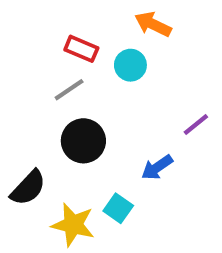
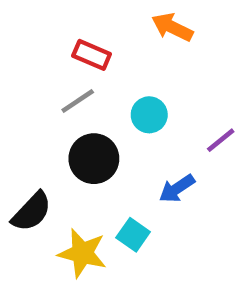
cyan circle: (130, 65) -> (149, 115), moved

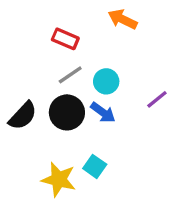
gray line: (78, 101) -> (70, 75), moved
blue arrow: (177, 189) -> (103, 112), moved, turned -110
black semicircle: (32, 212) -> (23, 116), moved

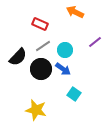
purple line: (157, 99) -> (95, 42), moved
black semicircle: (23, 116) -> (18, 57), moved
cyan square: (95, 166) -> (74, 94), moved

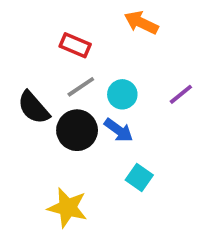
purple line: (95, 42) -> (181, 94), moved
black semicircle: (18, 57) -> (34, 108), turned 96

